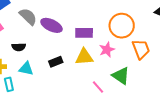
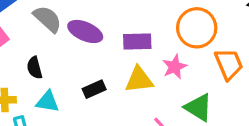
black semicircle: (19, 47) -> (34, 68), turned 80

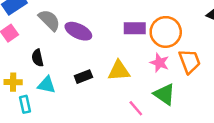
purple rectangle: (137, 41) -> (135, 28), moved
pink star: (175, 67) -> (159, 63), moved, turned -30

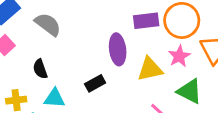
purple ellipse: (78, 31) -> (118, 49), moved, turned 65
pink star: (159, 63) -> (179, 56), turned 30
yellow triangle: (119, 71) -> (150, 69), moved

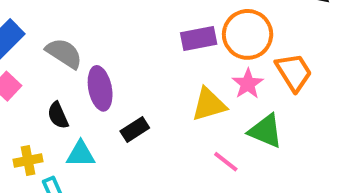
purple ellipse: (118, 49) -> (100, 88), moved

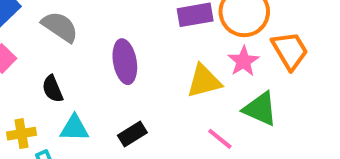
purple ellipse: (100, 88) -> (125, 62), moved
black rectangle: (135, 129) -> (132, 134), moved

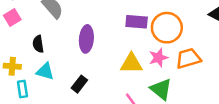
orange trapezoid: (290, 50) -> (188, 58), turned -90
black rectangle: (132, 134) -> (79, 84), turned -35

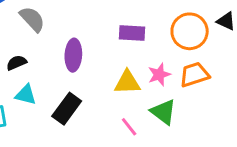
orange circle: (167, 28) -> (190, 31), moved
black semicircle: (38, 44) -> (17, 63), turned 77
black rectangle: (79, 84) -> (67, 109), size x1.5

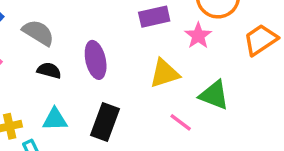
black semicircle: (17, 63) -> (49, 70), moved, turned 54
pink star: (159, 75) -> (198, 36), moved
orange trapezoid: (194, 75) -> (261, 40), moved

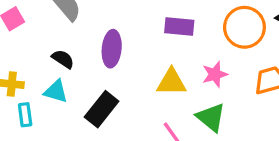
pink star: (198, 36) -> (215, 74), moved
black semicircle: (49, 70) -> (63, 59), moved

